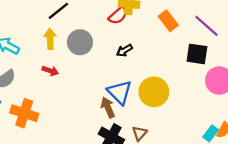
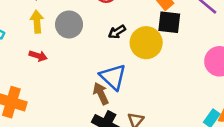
black square: (197, 54) -> (169, 22), moved
yellow circle: (154, 92) -> (146, 43), moved

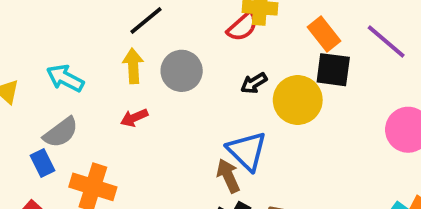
red arrow: (38, 56) -> (134, 118), turned 138

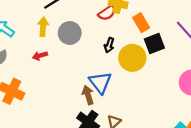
orange rectangle: (324, 34) -> (141, 23), moved
black square: (333, 70) -> (154, 44), turned -36
black arrow: (254, 83) -> (109, 45), turned -48

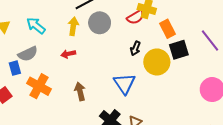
gray circle: (70, 33) -> (100, 23), moved
brown arrow: (88, 95) -> (80, 91), moved

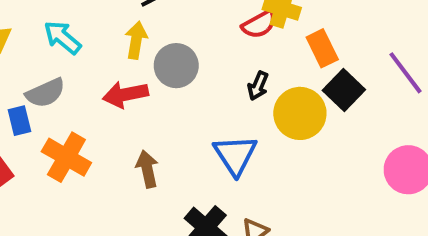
gray circle: (100, 23) -> (176, 66), moved
black square: (179, 50) -> (344, 90), turned -30
red arrow: (68, 54) -> (125, 94), size x1.5

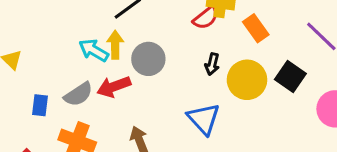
cyan arrow: (62, 37) -> (94, 50), moved
black square: (344, 90) -> (290, 77), moved
gray semicircle: (45, 93) -> (78, 94), moved
blue rectangle: (19, 121) -> (40, 105), moved, turned 30

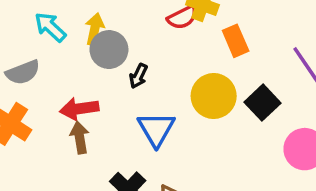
yellow arrow: (115, 45) -> (95, 29), moved
black arrow: (212, 64) -> (138, 76), moved
red arrow: (114, 87) -> (79, 109), moved

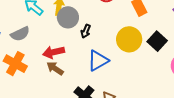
blue triangle: (156, 129) -> (98, 60), turned 35
brown arrow: (80, 137) -> (55, 68), turned -42

